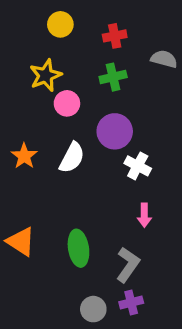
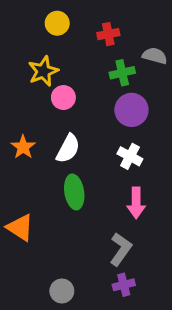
green cross: (113, 77) -> (122, 73), moved
purple circle: (115, 131) -> (131, 110), moved
pink arrow: (144, 215) -> (136, 203), size x1.4
green ellipse: (78, 248) -> (74, 192), moved
gray circle: (93, 309) -> (62, 291), moved

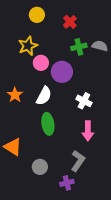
red cross: (108, 34) -> (70, 22), turned -32
gray semicircle: (155, 56) -> (100, 46), moved
purple circle: (131, 110) -> (62, 72), moved
purple cross: (124, 285) -> (67, 183), moved
gray circle: (62, 291) -> (40, 167), moved

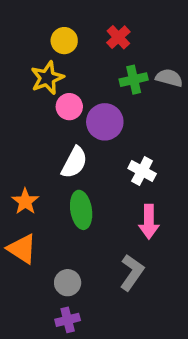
yellow circle: (37, 15) -> (64, 41), moved
orange star: (15, 95) -> (25, 201), moved
purple cross: (67, 183) -> (68, 320), moved

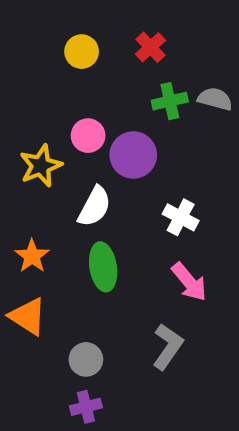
yellow star: (47, 78) -> (41, 166), moved
pink arrow: (149, 222) -> (189, 282), turned -40

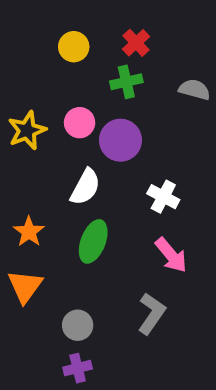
green cross: (170, 101) -> (126, 82), moved
yellow star: (41, 166) -> (27, 130), moved
green ellipse: (103, 267) -> (93, 241), turned 30
orange triangle: (28, 316) -> (25, 286), turned 33

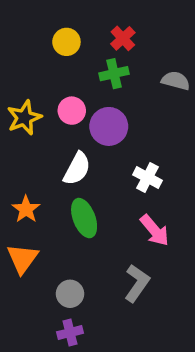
green ellipse: (93, 241) -> (84, 218), turned -42

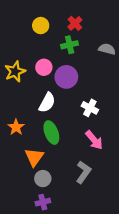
orange triangle: (22, 259) -> (34, 157), moved

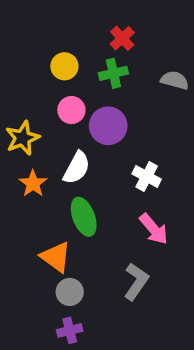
yellow circle: (41, 26) -> (64, 66), moved
yellow star: (15, 72) -> (22, 138), moved
orange star: (16, 127) -> (33, 184), moved
orange triangle: (34, 157) -> (56, 257), turned -30

